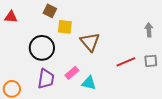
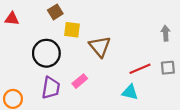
brown square: (50, 11) -> (55, 12), turned 32
cyan triangle: (89, 83) -> (130, 92), moved

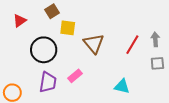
red triangle: (12, 19) -> (20, 21), moved, turned -40
gray arrow: (166, 33) -> (155, 39), moved
red line: (140, 69) -> (132, 45), moved, turned -36

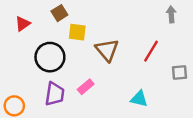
gray arrow: (155, 39) -> (171, 14), moved

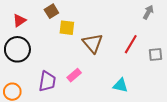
gray arrow: (171, 14) -> (148, 12), turned 32
black circle: (50, 57) -> (17, 49), moved
gray square: (180, 73) -> (155, 54), moved

